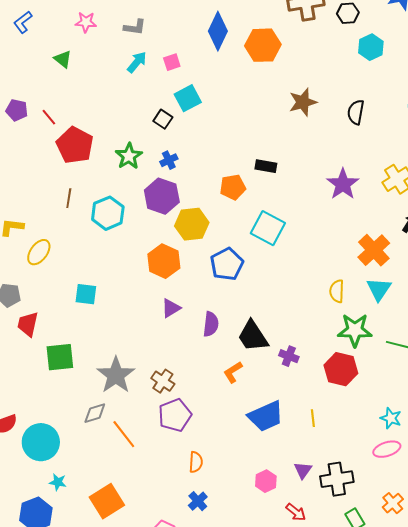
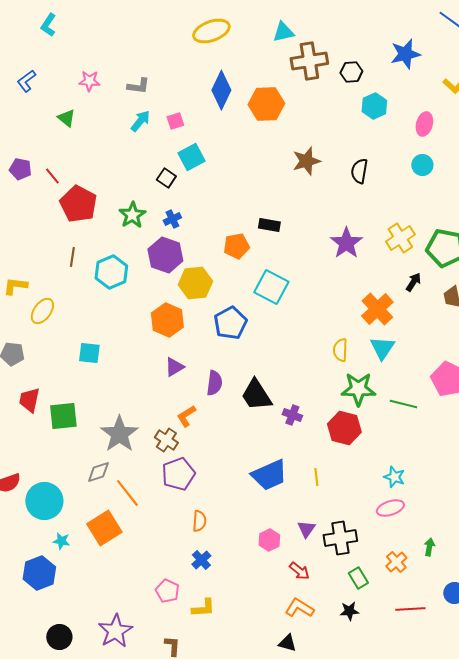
red trapezoid: (28, 324) -> (29, 400), moved
orange L-shape: (233, 372) -> (186, 416), moved
orange square: (107, 501) -> (104, 528), moved

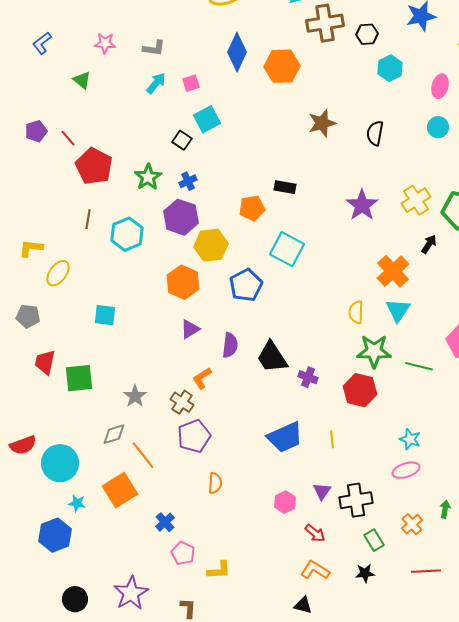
purple pentagon: (20, 169) -> (36, 131), turned -30
gray star: (119, 434) -> (135, 396), size x0.6
blue cross: (201, 560) -> (165, 522), moved

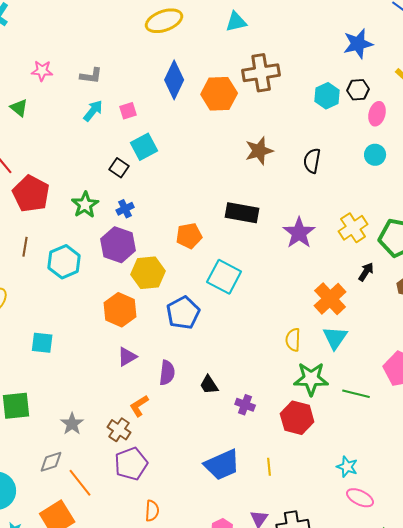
brown cross: (325, 23) -> (261, 73), moved
black hexagon: (367, 34) -> (358, 90), moved
black rectangle: (285, 187) -> (242, 213), moved, size x1.5
black trapezoid: (272, 357) -> (209, 385), size x0.6
pink ellipse: (406, 470) -> (360, 498), moved, turned 44

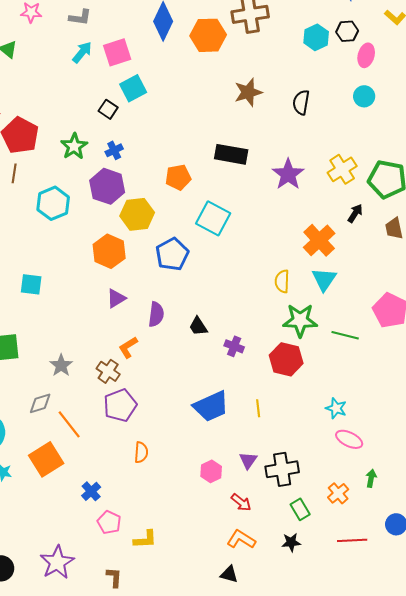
pink square: (128, 111) -> (117, 52), size x1.6
brown line: (25, 247) -> (14, 173), moved

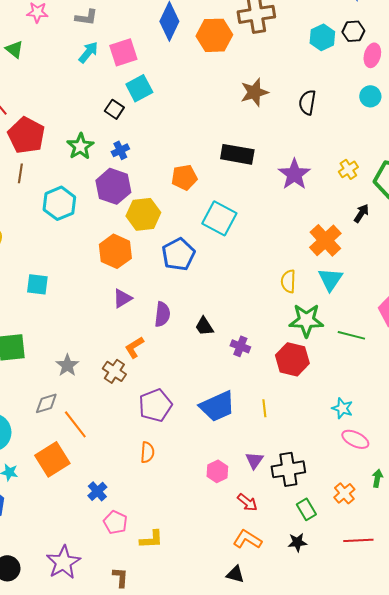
yellow cross: (342, 169) -> (348, 169), size x0.7
purple pentagon: (120, 405) -> (155, 405), moved

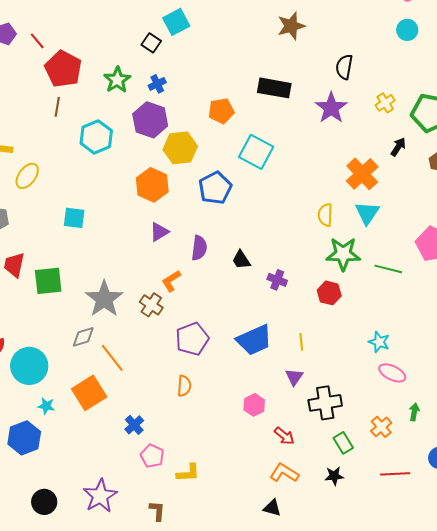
black semicircle: (307, 102) -> (344, 67), moved
red hexagon: (292, 359) -> (329, 293), size x0.7
gray star: (67, 365) -> (104, 299), size x1.6
purple triangle: (254, 460) -> (294, 377), moved

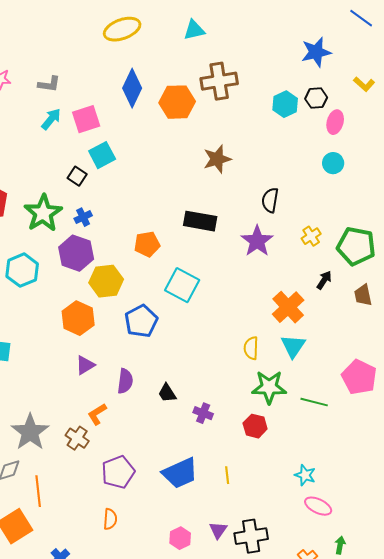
green star: (117, 80) -> (43, 213), size x1.4
orange line: (112, 358) -> (38, 491), turned 32
purple triangle: (294, 377) -> (218, 530), moved

